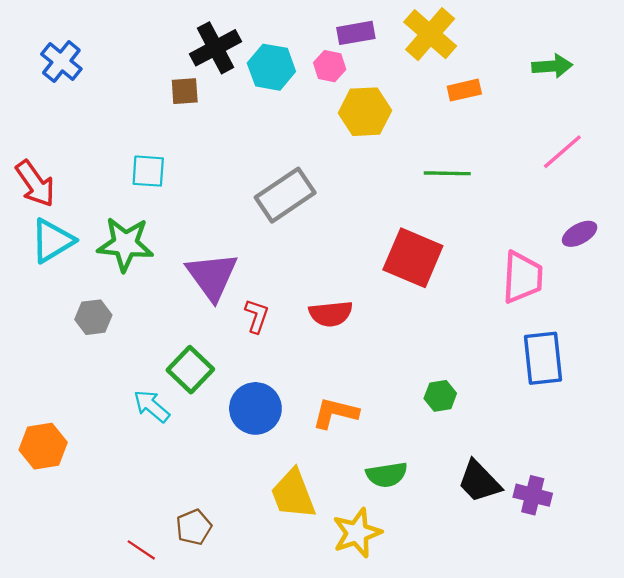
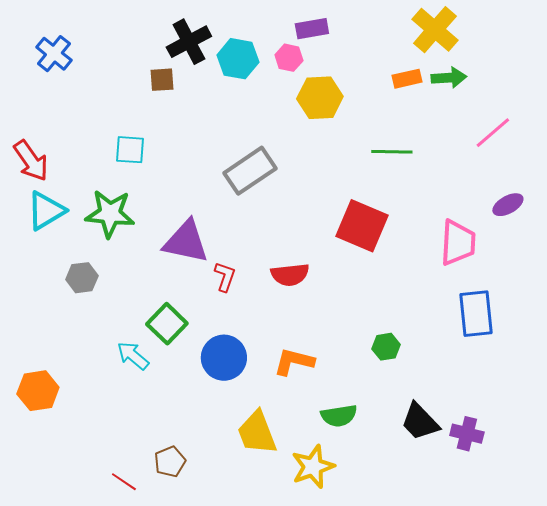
yellow cross: (430, 34) -> (435, 30), moved
green arrow: (552, 66) -> (449, 78), moved
purple triangle: (212, 276) -> (186, 242), turned -42

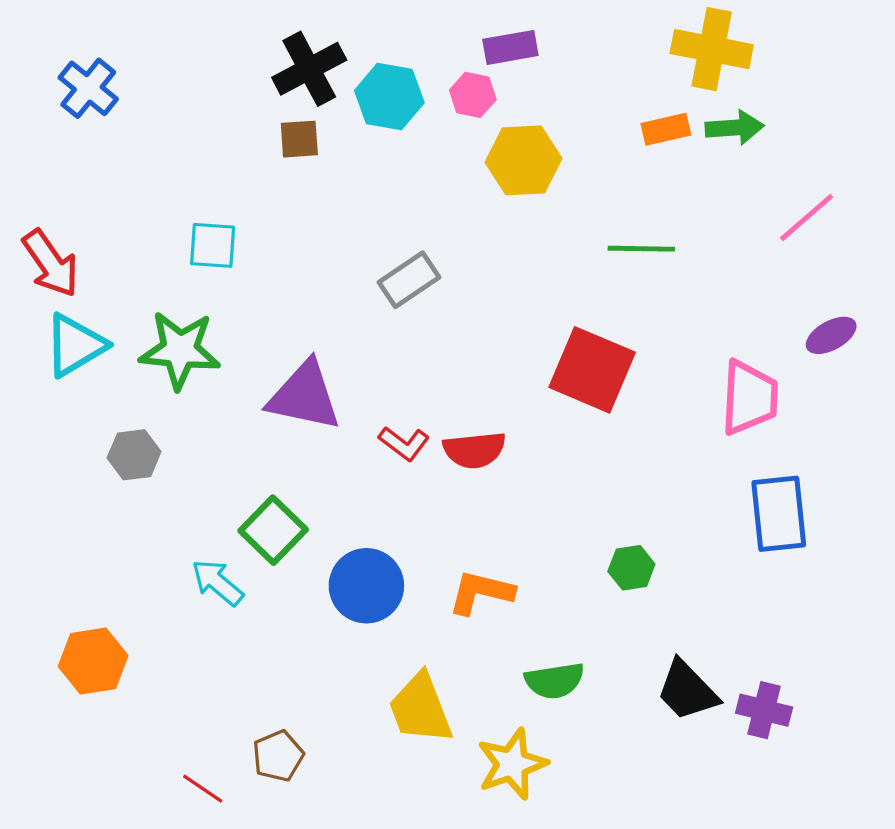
yellow cross: (435, 30) -> (712, 49), turned -30
brown square: (162, 80) -> (299, 139), moved
gray rectangle: (250, 171) -> (409, 280), size x0.7
red L-shape: (225, 277) -> (404, 443), moved, turned 108
orange hexagon: (38, 391) -> (93, 661), moved

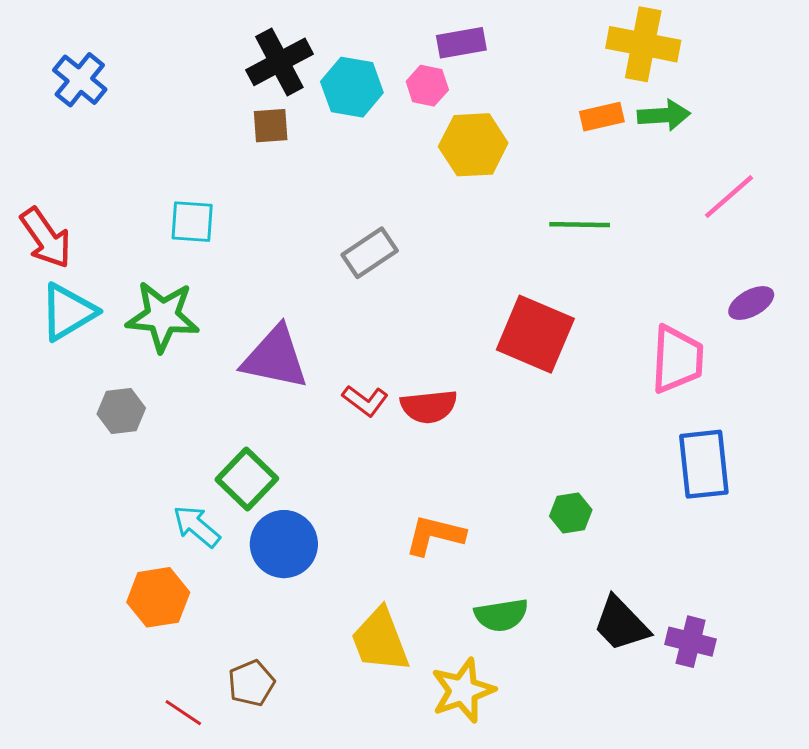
blue circle: (366, 586) -> (284, 544), moved
orange hexagon: (93, 661) -> (158, 597), moved

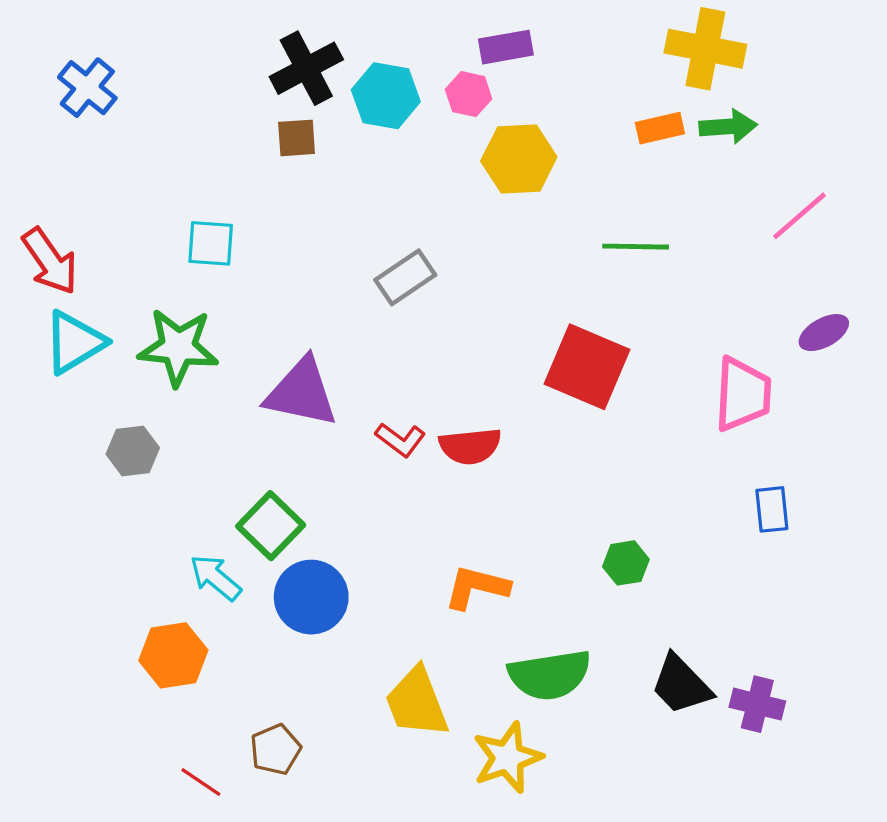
blue rectangle: (704, 464) -> (772, 509), size x0.6
green semicircle: (501, 615) -> (550, 675), size x1.4

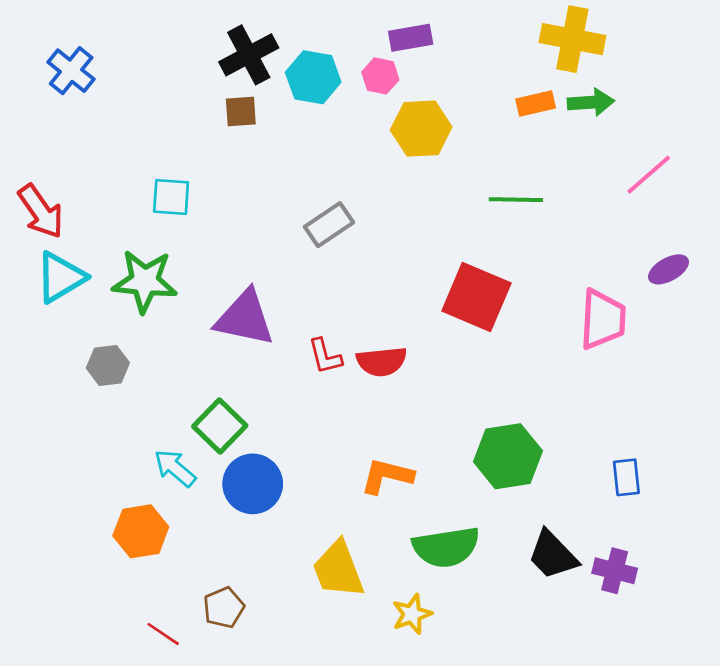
red L-shape: (400, 440) -> (325, 356), turned 39
blue rectangle: (772, 509) -> (626, 477), moved
green hexagon: (626, 563) -> (508, 456), size x1.8
yellow star: (507, 758) -> (412, 614), size x0.7

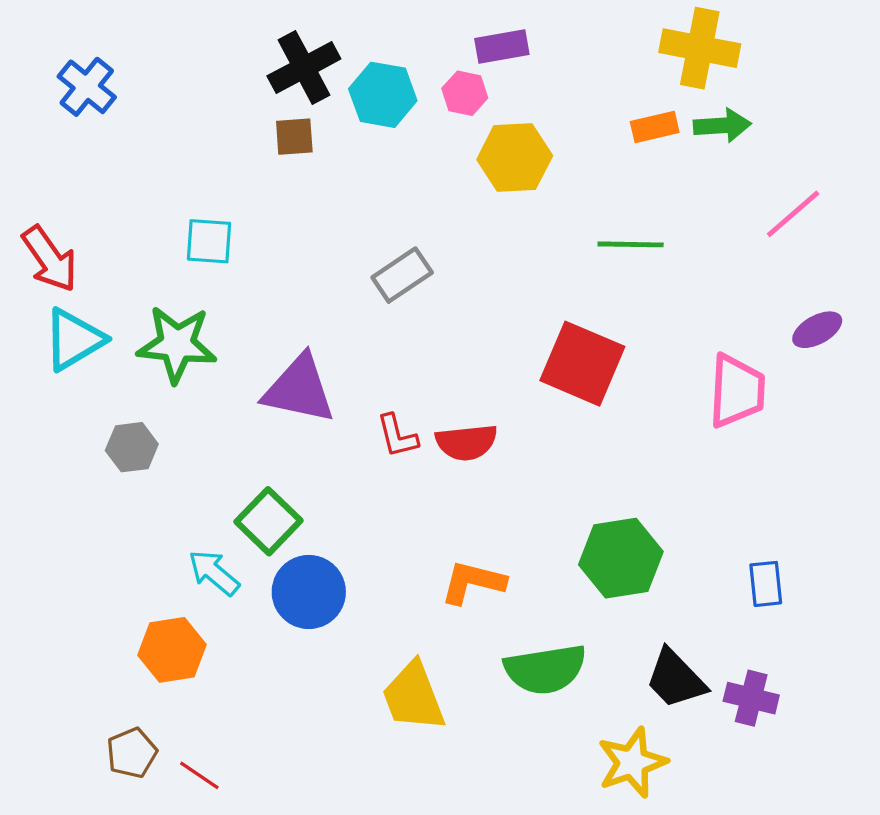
brown pentagon: (224, 608) -> (132, 753), moved
yellow star: (412, 614) -> (632, 763), moved, size x1.4

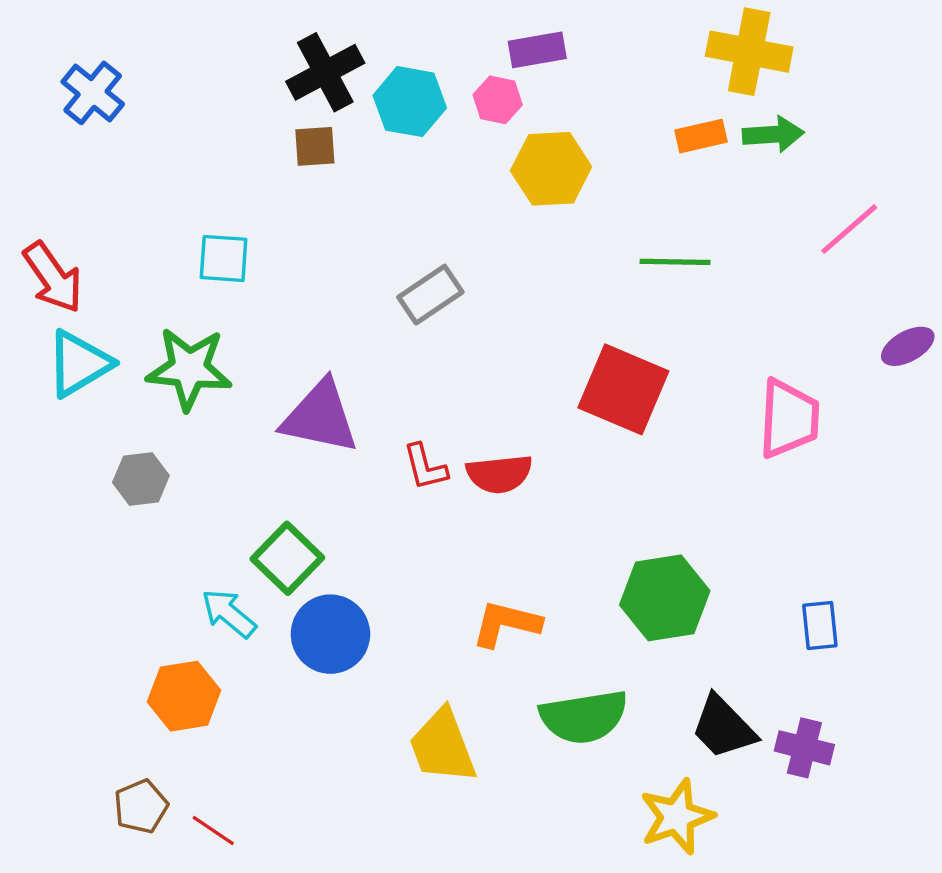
purple ellipse: (817, 330) -> (908, 346), moved

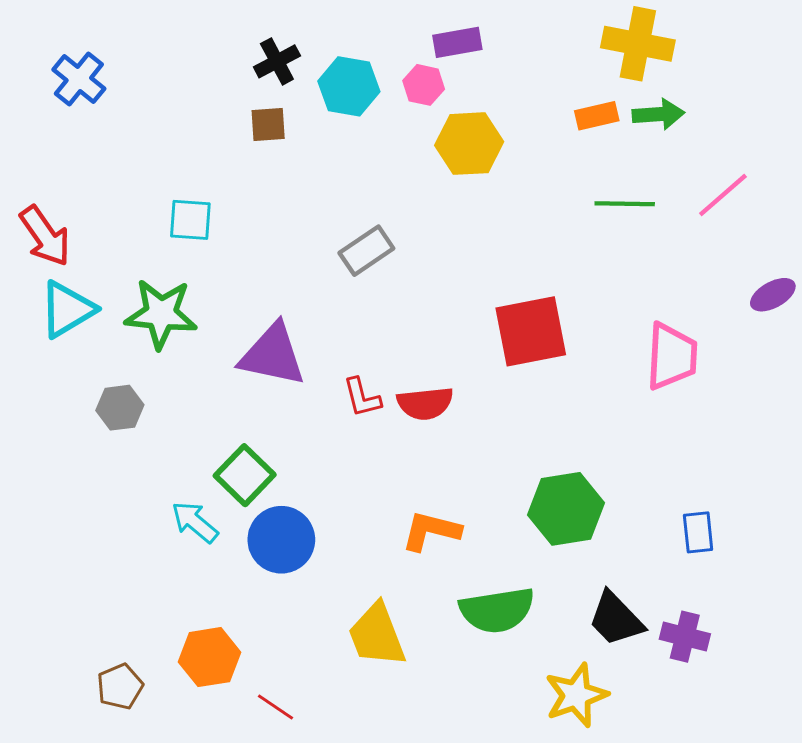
black cross: (325, 72) -> (277, 61), size x0.7
green line: (675, 262) -> (625, 204), moved
red square: (623, 389) -> (531, 331), turned -34
orange hexagon: (184, 696) -> (209, 657), moved
red line: (213, 831) -> (275, 707), moved

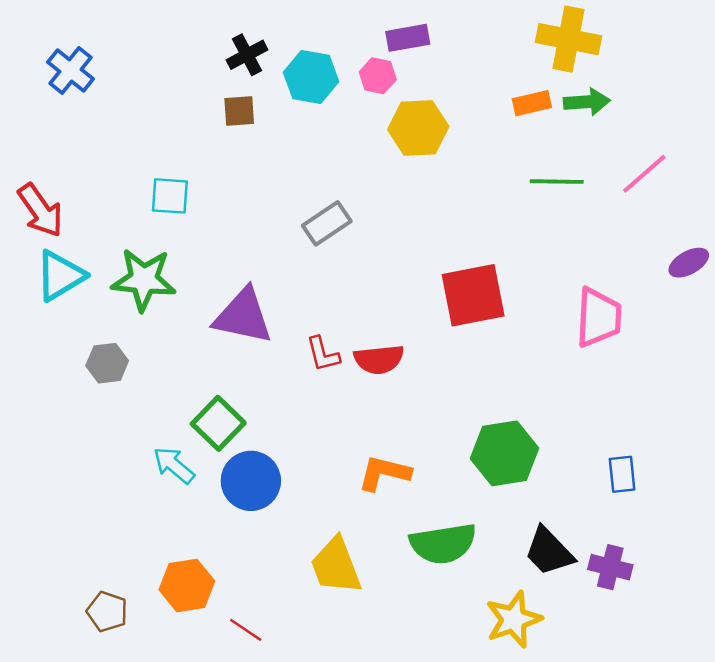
brown pentagon: (120, 686) -> (107, 612), turned -30

